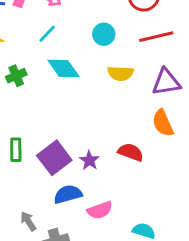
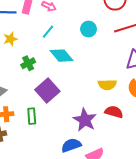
yellow semicircle: (120, 73) -> (107, 85), moved
purple square: (54, 158) -> (47, 90), moved
purple star: (89, 160) -> (85, 120), size x1.6

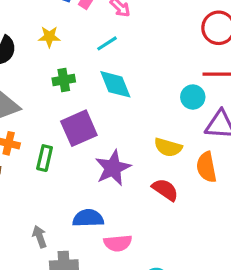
cyan circle: (89, 29) -> (193, 97), moved
purple star: (85, 120) -> (113, 168), moved

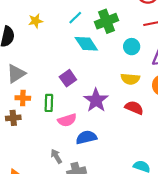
green cross: (64, 80) -> (107, 21), moved, size x1.5
cyan circle: (193, 97) -> (132, 47), moved
purple square: (79, 128) -> (68, 78), size x0.7
pink semicircle: (118, 243) -> (67, 120), moved

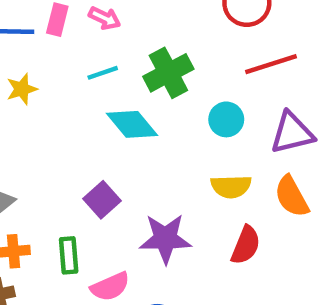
cyan line: (75, 18) -> (103, 73), turned 32
purple star: (96, 100) -> (165, 239), turned -30
red semicircle: (134, 108) -> (246, 245), turned 96

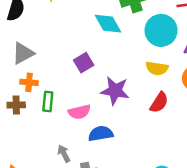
cyan circle: (226, 119) -> (161, 30), size x1.6
green rectangle: (69, 255) -> (48, 102), moved

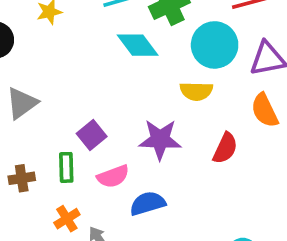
purple square: (84, 63) -> (92, 135), moved
yellow semicircle: (157, 68) -> (196, 91), moved
orange cross: (29, 82) -> (67, 219), moved, turned -30

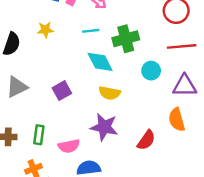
cyan circle: (215, 45) -> (151, 71), size x0.6
yellow semicircle: (196, 91) -> (110, 93), moved
purple square: (92, 135) -> (62, 91), moved

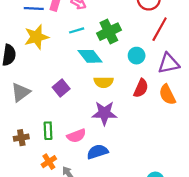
yellow star: (45, 30) -> (36, 37), size x1.6
red line: (182, 46) -> (160, 29), turned -45
red semicircle: (146, 140) -> (141, 88), moved

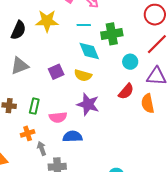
yellow semicircle: (104, 82) -> (83, 75), moved

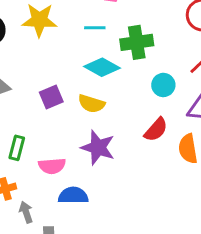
cyan diamond: (89, 51) -> (102, 67), turned -40

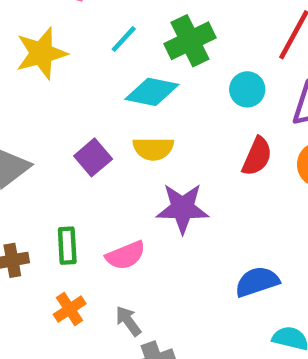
cyan line: (95, 28) -> (124, 39), turned -30
blue semicircle: (73, 195) -> (257, 282), moved
gray arrow: (26, 212) -> (128, 321), moved

